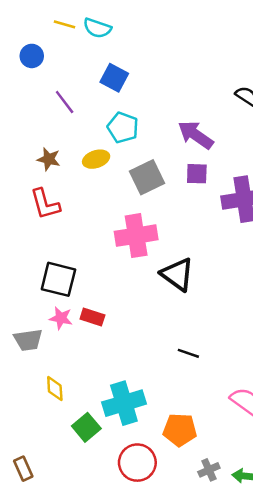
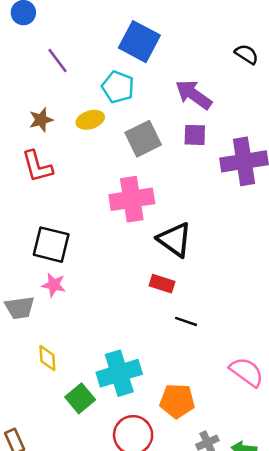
blue square: (114, 78) -> (139, 42), moved, size x1.4
brown star: (49, 159) -> (41, 120), turned -30
red rectangle: (92, 317) -> (162, 284), moved

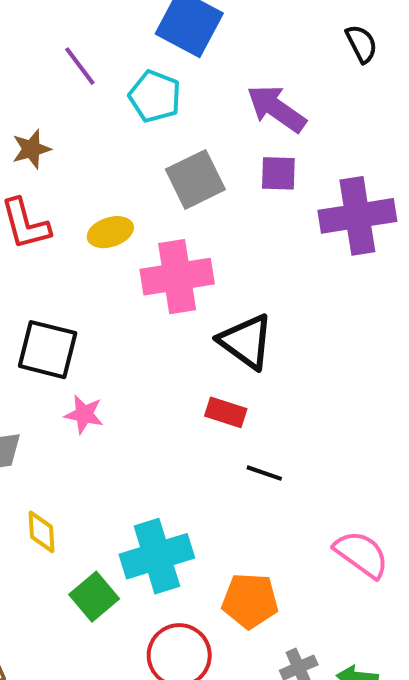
black semicircle: (247, 54) -> (361, 44), turned 30
purple line: (57, 61) -> (80, 66), moved
yellow ellipse: (90, 120) -> (110, 232), moved
pink star: (54, 285) -> (84, 414), moved

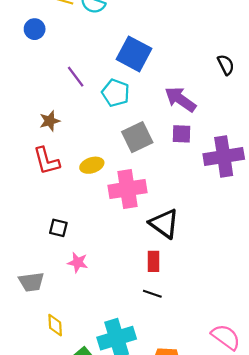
black square: (48, 350) -> (58, 228), size x0.6
red rectangle: (226, 412) -> (153, 261), turned 72
black line: (264, 473) -> (152, 294), moved

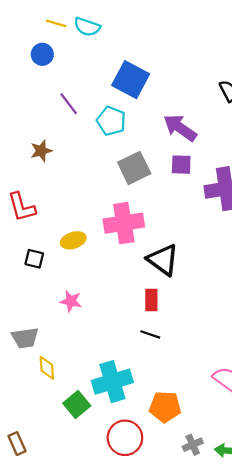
blue circle: (35, 29) -> (42, 54), moved
red L-shape: (46, 161) -> (22, 207), moved
yellow ellipse: (92, 165) -> (73, 240), moved
black square: (58, 228) -> (34, 259), moved
gray trapezoid: (31, 282) -> (25, 338), moved

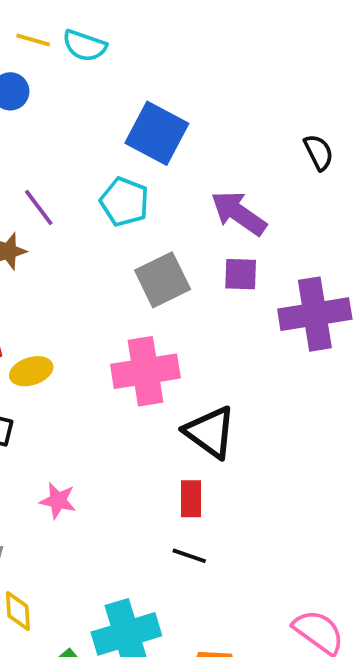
purple line: (69, 104) -> (39, 207), moved
yellow ellipse: (73, 240) -> (31, 371), moved

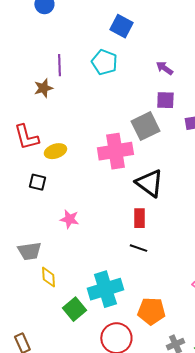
blue square: (157, 133) -> (121, 26), size x0.7
purple line: (39, 207) -> (59, 65), turned 35
purple arrow: (239, 213) -> (164, 68), size x0.6
gray square: (163, 280) -> (145, 126), moved

